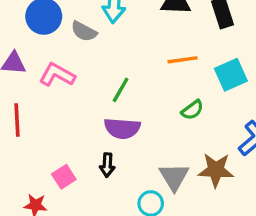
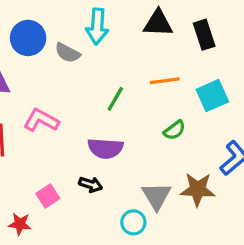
pink L-shape: (57, 75) -> (41, 120), moved
green line: (121, 90) -> (115, 99), moved
black arrow: (107, 165) -> (91, 184), turned -75

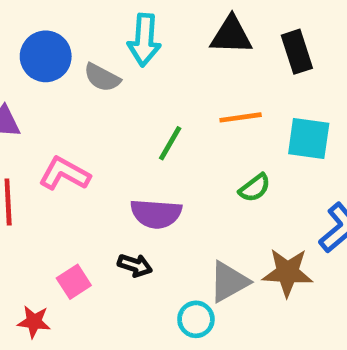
cyan square: (212, 96) -> (309, 139), turned 32
gray triangle: (156, 196) -> (229, 282), turned 32

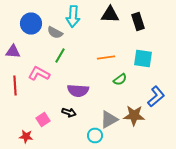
orange line: (241, 117) -> (106, 58), moved
green line: (170, 143) -> (60, 56), moved

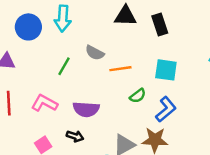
cyan arrow: (73, 16) -> (63, 18), moved
gray semicircle: (55, 32) -> (95, 53), moved
pink L-shape: (39, 74) -> (44, 103), moved
blue L-shape: (156, 96) -> (166, 109), moved

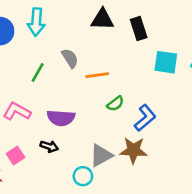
gray semicircle: (95, 53) -> (70, 58), turned -150
cyan square: (166, 70) -> (166, 62), moved

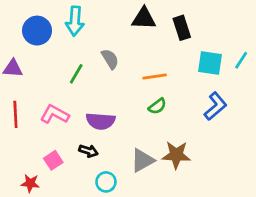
orange line: (97, 75) -> (155, 77), moved
blue L-shape: (145, 118) -> (215, 106), moved
cyan circle: (83, 176) -> (106, 182), moved

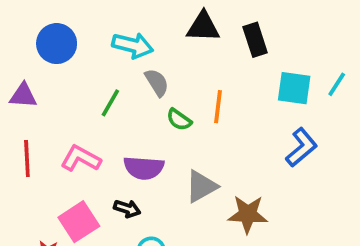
cyan arrow: (75, 21) -> (133, 45), moved, turned -80
orange line: (155, 77) -> (218, 107), turned -75
green semicircle: (157, 106) -> (179, 120), moved, turned 72
pink square: (53, 160) -> (79, 222), size x1.5
gray triangle: (142, 160) -> (201, 186), moved

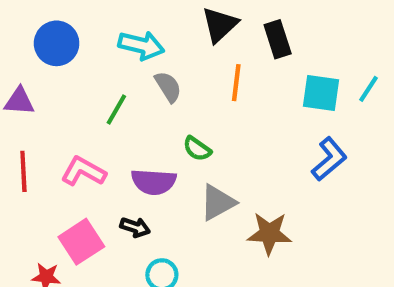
black triangle: (203, 27) -> (220, 25), turned -45
orange line: (218, 107) -> (236, 83), moved
green semicircle: (179, 120) -> (197, 149), moved

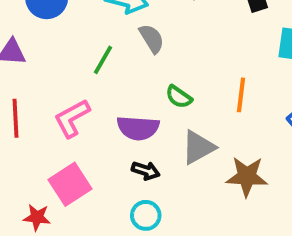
orange line: (236, 83) -> (241, 95), moved
pink L-shape: (83, 171) -> (72, 118), turned -57
black arrow: (135, 227) -> (146, 171), moved

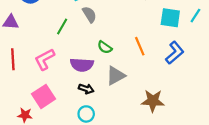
orange line: (241, 95) -> (140, 46), turned -30
brown star: (247, 177) -> (153, 101), moved

